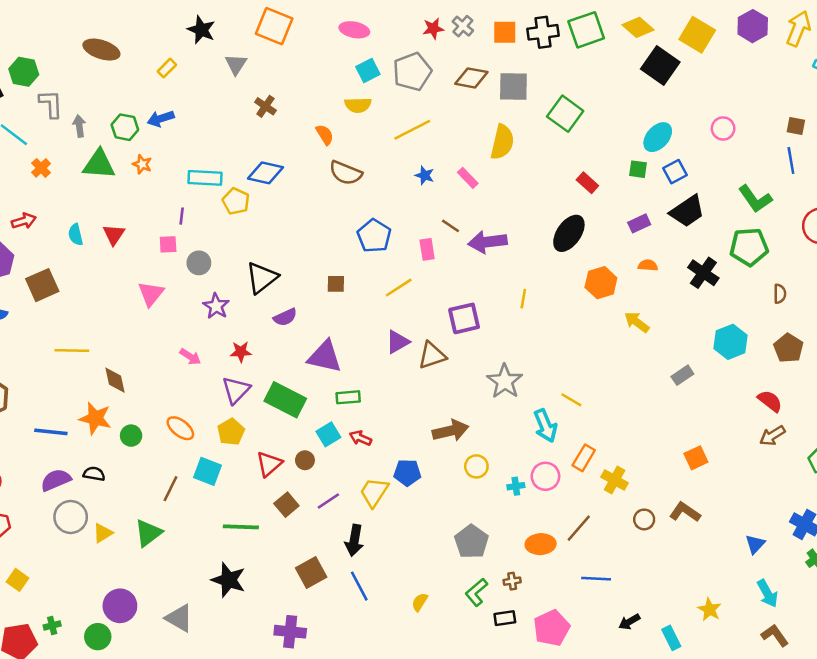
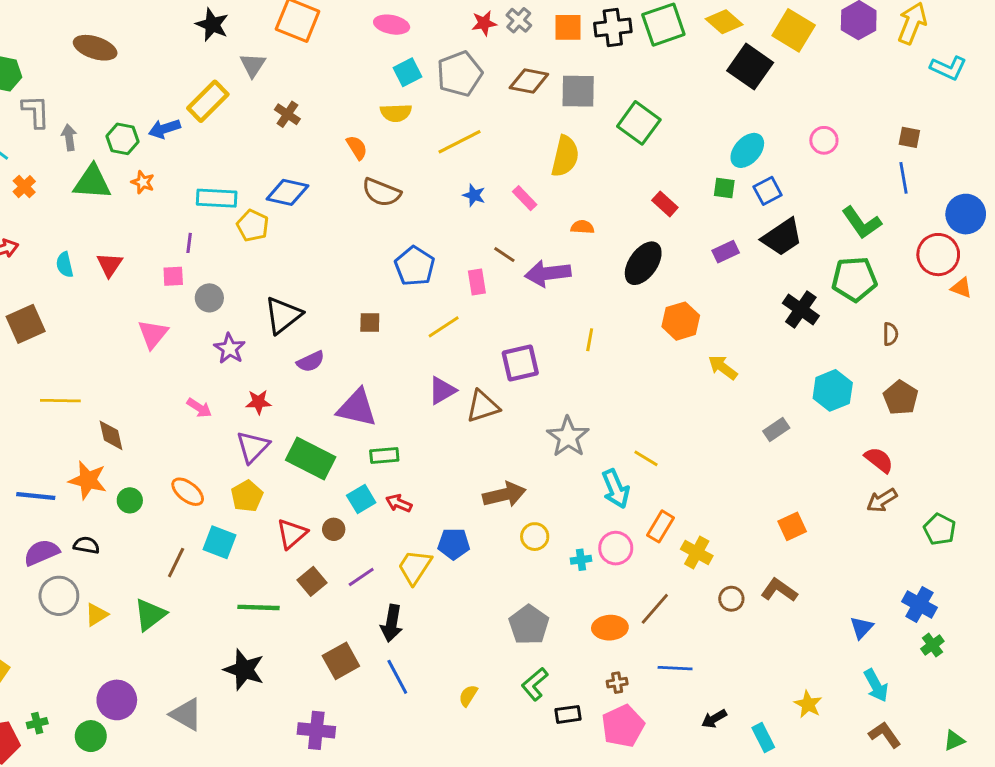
yellow rectangle: (167, 68) -> (208, 101), moved, size x1.8
orange semicircle: (648, 265) -> (582, 227), moved
brown cross: (512, 581) -> (617, 683), moved

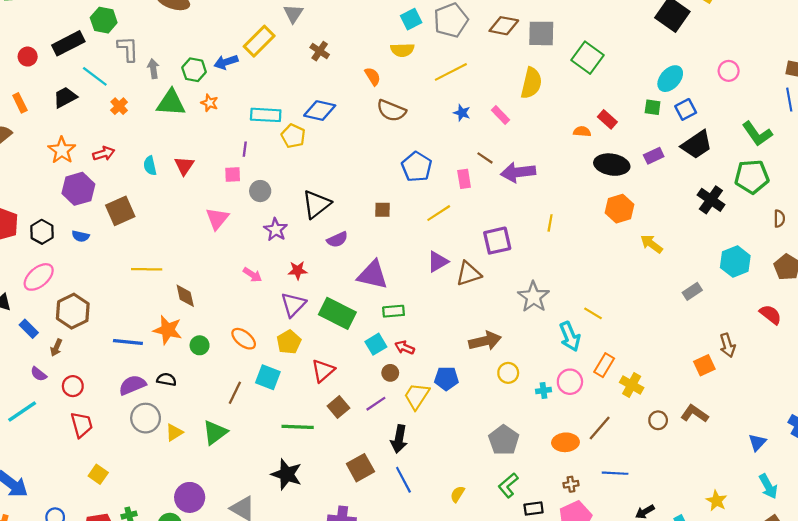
orange semicircle: (582, 227) -> (582, 131), moved
black ellipse: (643, 263) -> (612, 165), moved, turned 64
brown arrow: (882, 500) -> (728, 345), moved, turned -75
brown circle: (334, 529) -> (390, 373), moved

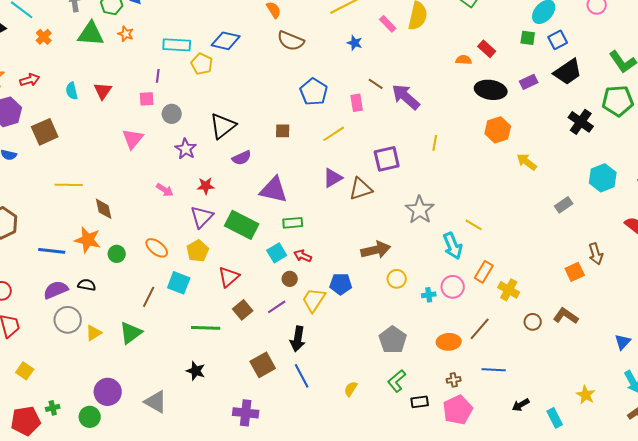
pink rectangle: (500, 115) -> (388, 24), moved
purple arrow: (518, 172) -> (406, 97), turned 48
black star: (287, 474) -> (196, 371), size x0.7

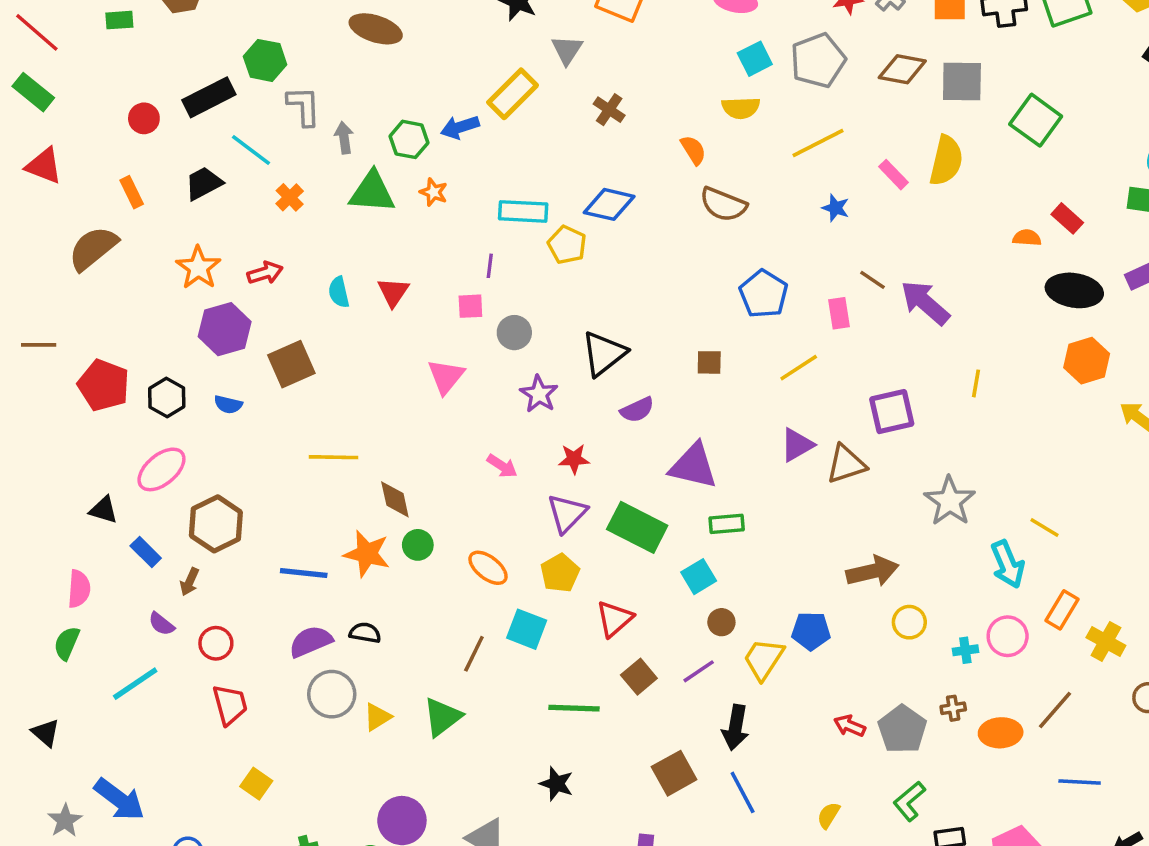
green circle: (117, 254) -> (418, 545), moved
red arrow: (303, 256) -> (850, 726), moved
brown cross: (454, 380) -> (953, 708), moved

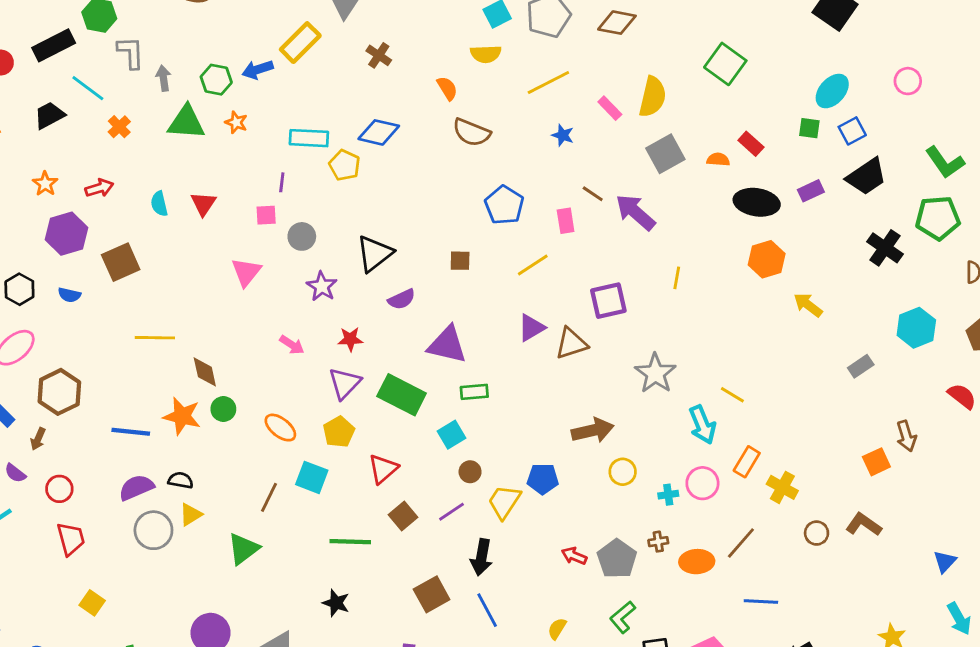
gray square: (962, 82) -> (665, 154), moved, turned -30
orange star: (198, 268) -> (45, 184), size x0.7
yellow triangle: (377, 717) -> (191, 515), moved

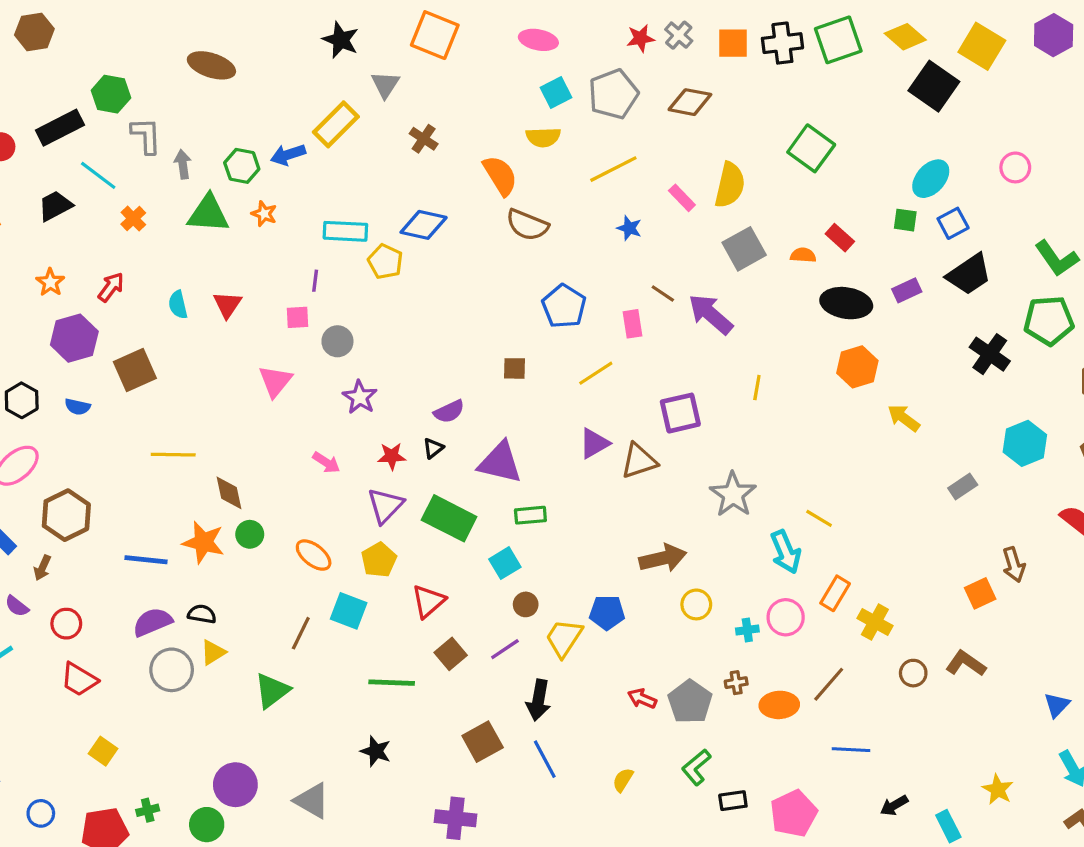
orange semicircle: (447, 88) -> (500, 175), size x1.5
red arrow: (99, 188) -> (111, 287), turned -36
black triangle: (375, 254) -> (433, 448), moved, size x0.5
red trapezoid: (71, 539) -> (79, 679), turned 136

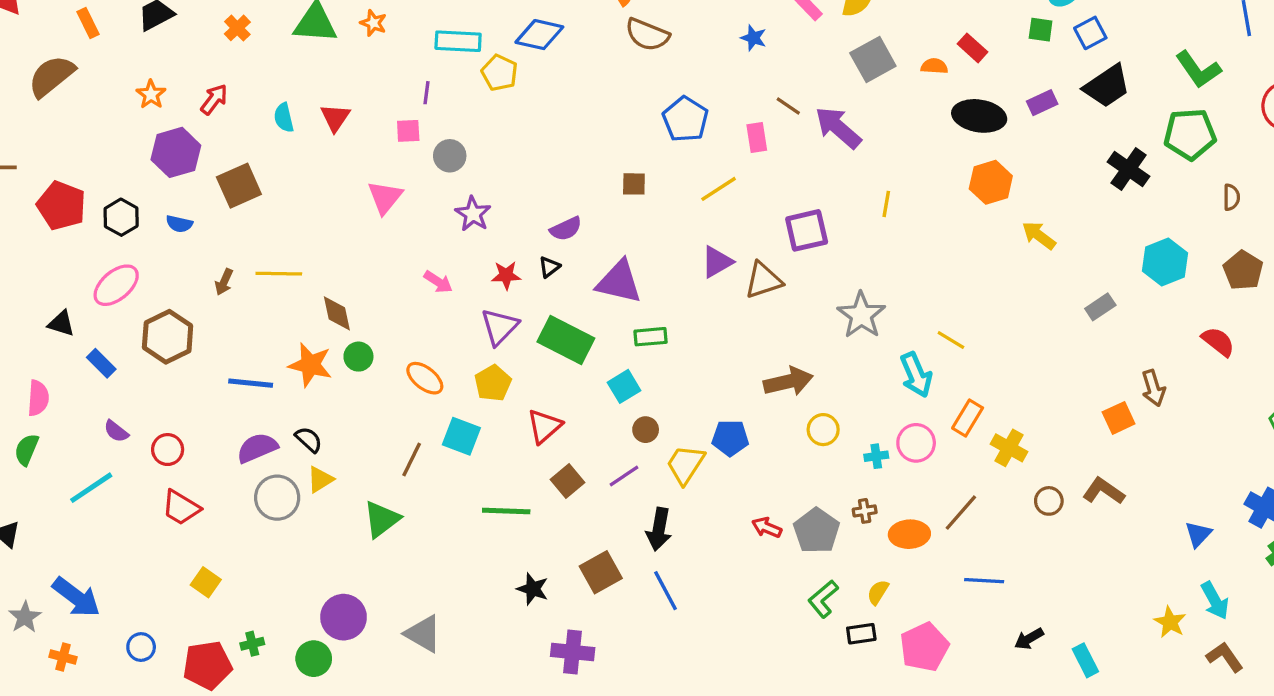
brown arrow: (42, 568) -> (224, 282), moved
black semicircle: (202, 614) -> (309, 440), turned 32
black star: (376, 751) -> (533, 589), moved
yellow semicircle: (623, 780) -> (878, 592), moved
yellow star: (998, 789) -> (1170, 622), moved

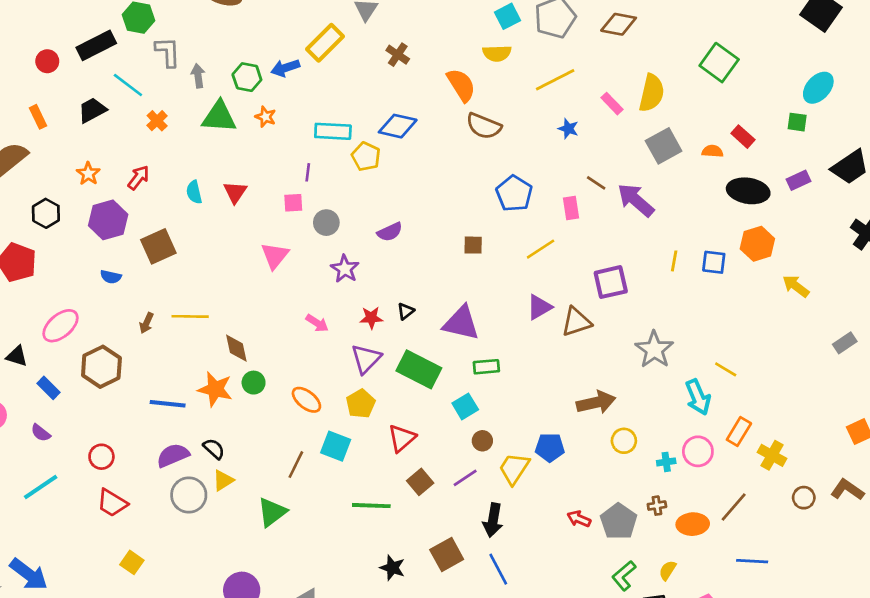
blue square: (1090, 33) -> (714, 262), moved, turned 35
black hexagon: (121, 217) -> (46, 213), moved
purple semicircle: (566, 229) -> (390, 232), moved
purple semicircle: (116, 431) -> (41, 433), moved

